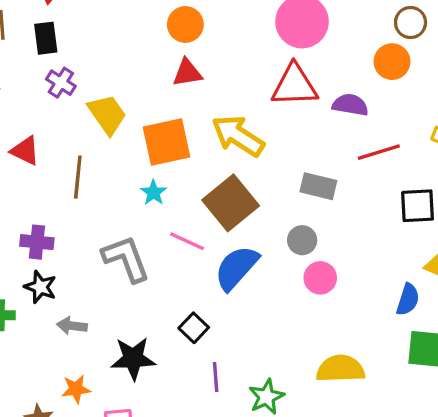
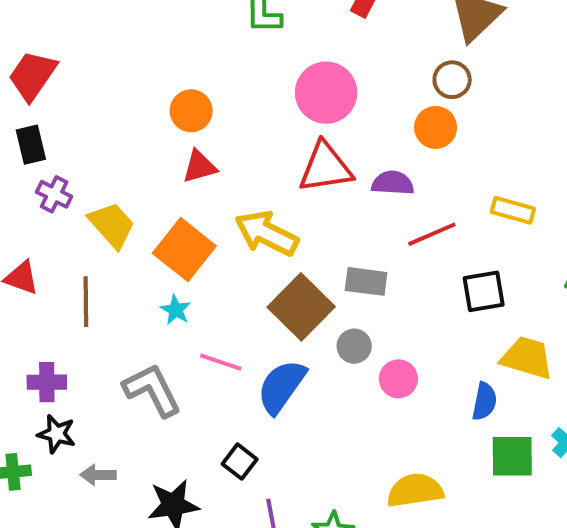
orange square: (167, 142) -> (184, 250), turned -33
brown square: (231, 203) -> (301, 307), moved
pink circle: (320, 278) -> (398, 379), moved

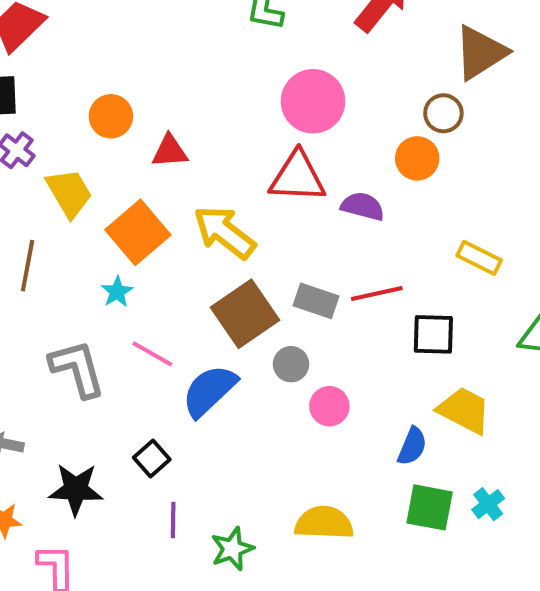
orange circle: (191, 111) -> (111, 116), moved
red line: (432, 234) -> (377, 294), moved

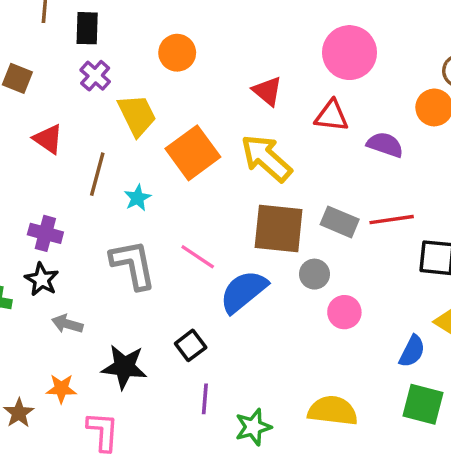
red triangle: (170, 151) -> (267, 91), moved, turned 40
red triangle: (297, 177) -> (332, 116), size x0.7
cyan star: (117, 292) -> (137, 198), moved
brown square: (245, 314) -> (279, 228), turned 36

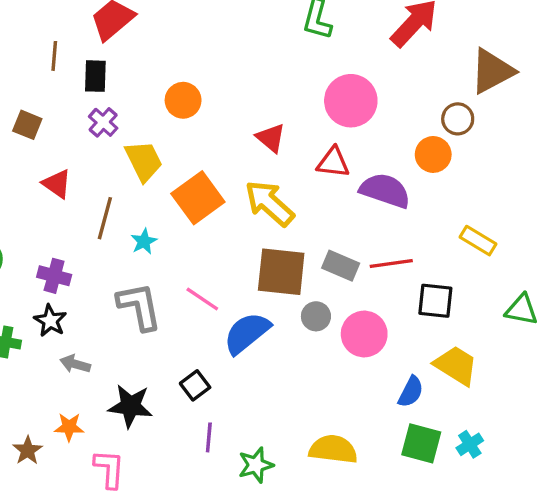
purple semicircle: (385, 145) -> (385, 191), size x1.4
pink circle: (344, 312) -> (364, 334), moved, size x1.4

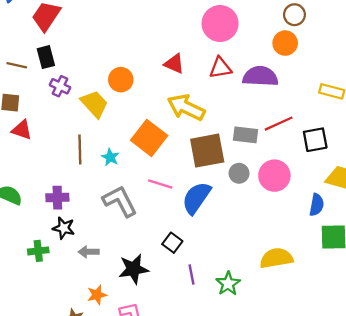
brown line: (54, 56) -> (17, 65), moved, turned -66
orange circle: (183, 100) -> (121, 80), moved
red triangle: (57, 184) -> (22, 130), moved
orange square: (198, 198) -> (149, 138), moved

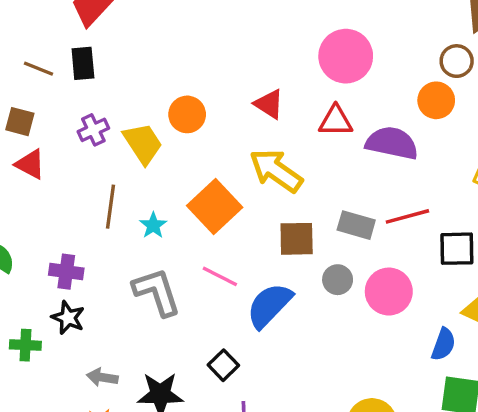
purple cross: (60, 86) -> (93, 130), moved, turned 30
brown square: (207, 151) -> (297, 239), size x0.7
gray arrow: (89, 252) -> (102, 377), moved

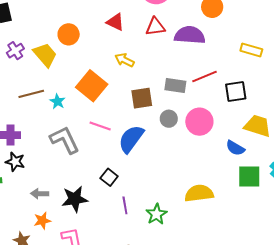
yellow arrow: (276, 171) -> (125, 60), size x0.6
brown line: (111, 207) -> (31, 94), turned 75
blue semicircle: (443, 344) -> (235, 148), turned 108

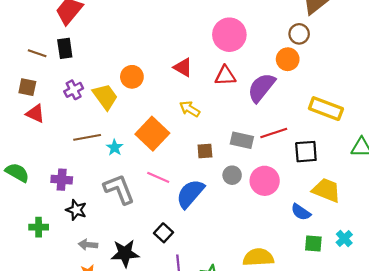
purple semicircle: (190, 35) -> (261, 88), turned -60
yellow rectangle: (251, 50) -> (326, 109), size x1.4
brown square: (142, 98) -> (205, 151), size x0.7
black star: (15, 162) -> (76, 210), moved
green square: (249, 176) -> (313, 243), size x0.7

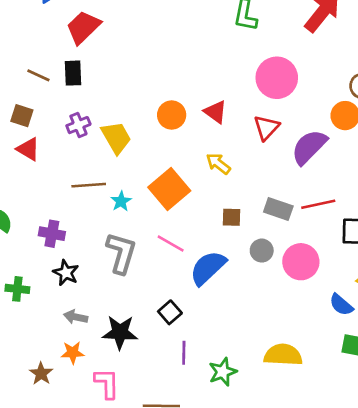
red triangle: (225, 76) -> (266, 128), turned -50
orange circle: (132, 77) -> (172, 115), moved
gray L-shape: (119, 189) -> (121, 253), turned 32

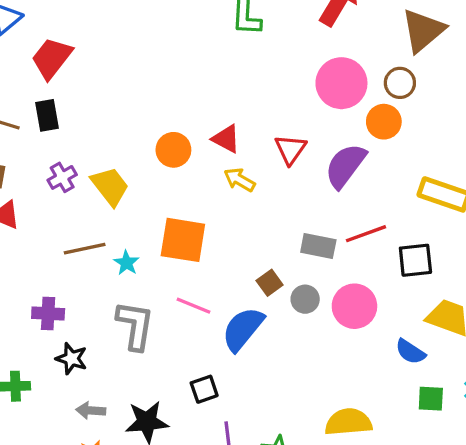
pink circle: (277, 78) -> (341, 83), moved
yellow arrow: (218, 164) -> (239, 180), moved
orange square: (169, 189) -> (183, 240), turned -33
brown square: (232, 217) -> (270, 283), moved, turned -30
black square: (170, 312) -> (204, 389), turned 30

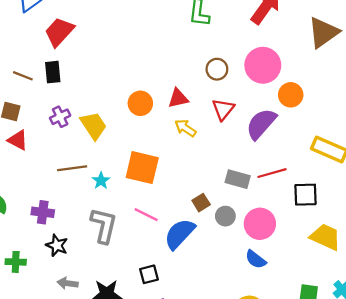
brown circle: (400, 83) -> (217, 69), moved
red triangle: (226, 139) -> (178, 98), turned -45
blue semicircle: (410, 352) -> (256, 259), moved

